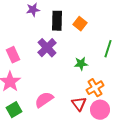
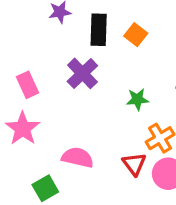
pink semicircle: (44, 100) -> (78, 158), turned 48
green square: (14, 110) -> (45, 188), moved

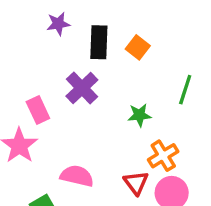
pink rectangle: (27, 85) -> (38, 110), moved

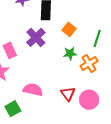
orange square: (138, 47) -> (69, 29), moved
orange cross: (163, 156) -> (89, 64), moved

